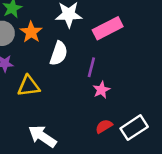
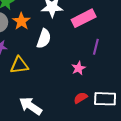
purple line: (91, 67) -> (96, 47), moved
white rectangle: (134, 128) -> (105, 99), turned 35

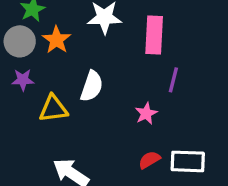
pink rectangle: (84, 18) -> (154, 35), turned -60
white semicircle: (44, 39) -> (92, 86), moved

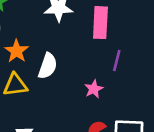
orange star: (56, 40) -> (17, 51), moved

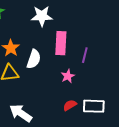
pink rectangle: (100, 23) -> (61, 43), moved

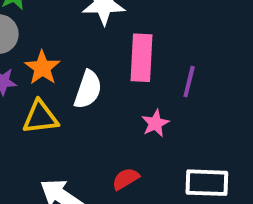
red semicircle: (70, 105) -> (126, 179), moved

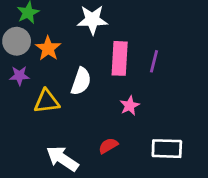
orange star: (42, 68) -> (48, 48), moved
purple line: (189, 82) -> (154, 61), moved

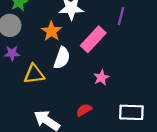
orange star: (48, 48) -> (51, 31), moved
pink rectangle: (120, 58) -> (93, 39), turned 40
purple line: (154, 61) -> (121, 16), moved

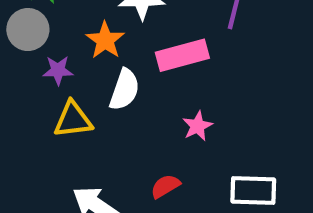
pink rectangle: (93, 39) -> (182, 55), turned 32
purple star: (12, 53) -> (58, 70), moved

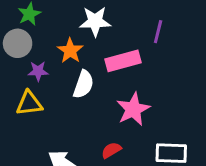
yellow triangle: (73, 120) -> (29, 103), moved
pink star: (197, 126) -> (133, 109), size x1.6

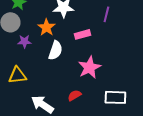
pink rectangle: (123, 61) -> (82, 34), size x0.7
yellow triangle: (29, 103) -> (17, 75), moved

